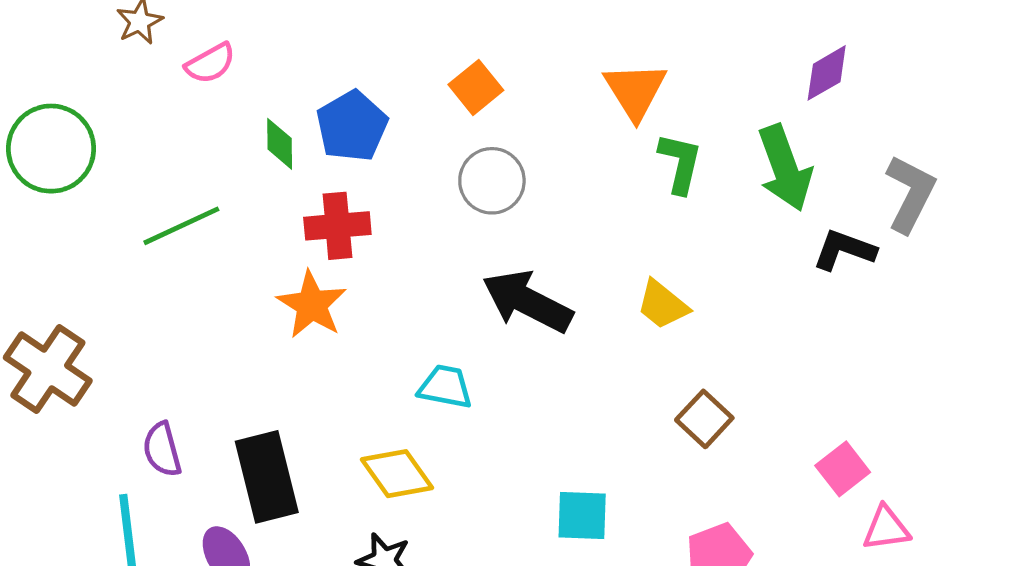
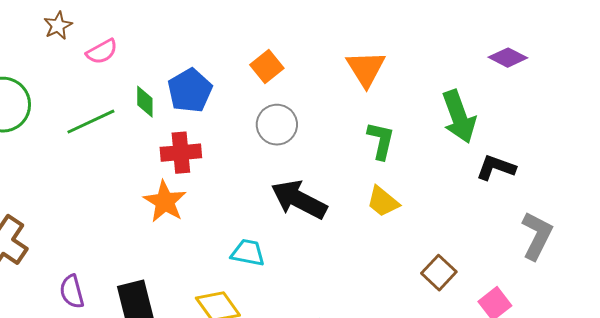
purple diamond: (827, 73) -> (508, 58), moved, turned 57
green L-shape: (680, 163) -> (381, 141), moved
gray L-shape: (910, 194) -> (537, 236), moved
green line: (181, 226) -> (91, 122), moved
brown square: (704, 419) -> (439, 273), moved

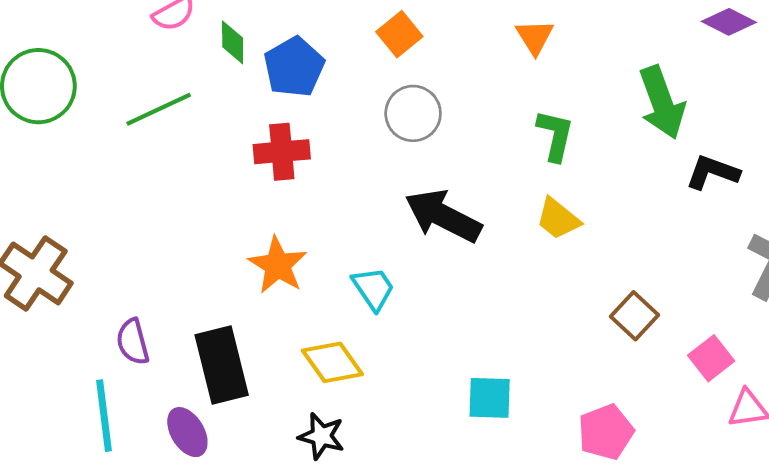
orange triangle: (366, 69) -> (535, 37), size x0.7
green diamond: (145, 102) -> (233, 42), moved
orange star: (165, 202) -> (278, 265), moved
cyan trapezoid: (248, 253) -> (373, 288), turned 45

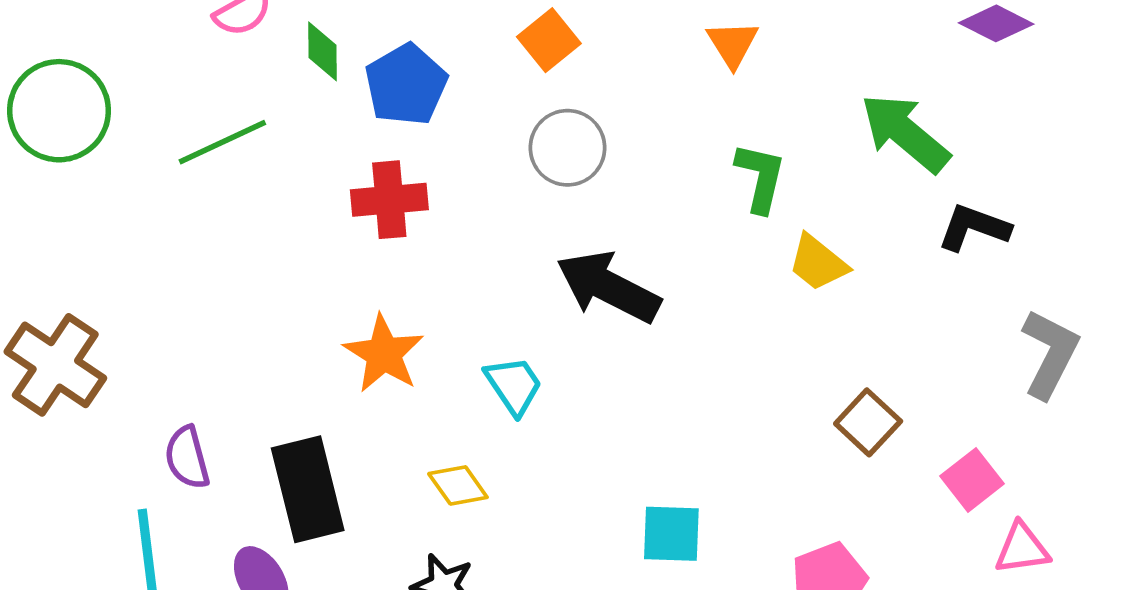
green arrow: (662, 102) -> (905, 133), turned 150
yellow trapezoid: (558, 219) -> (818, 263), moved
yellow diamond: (332, 362) -> (458, 485), size x0.7

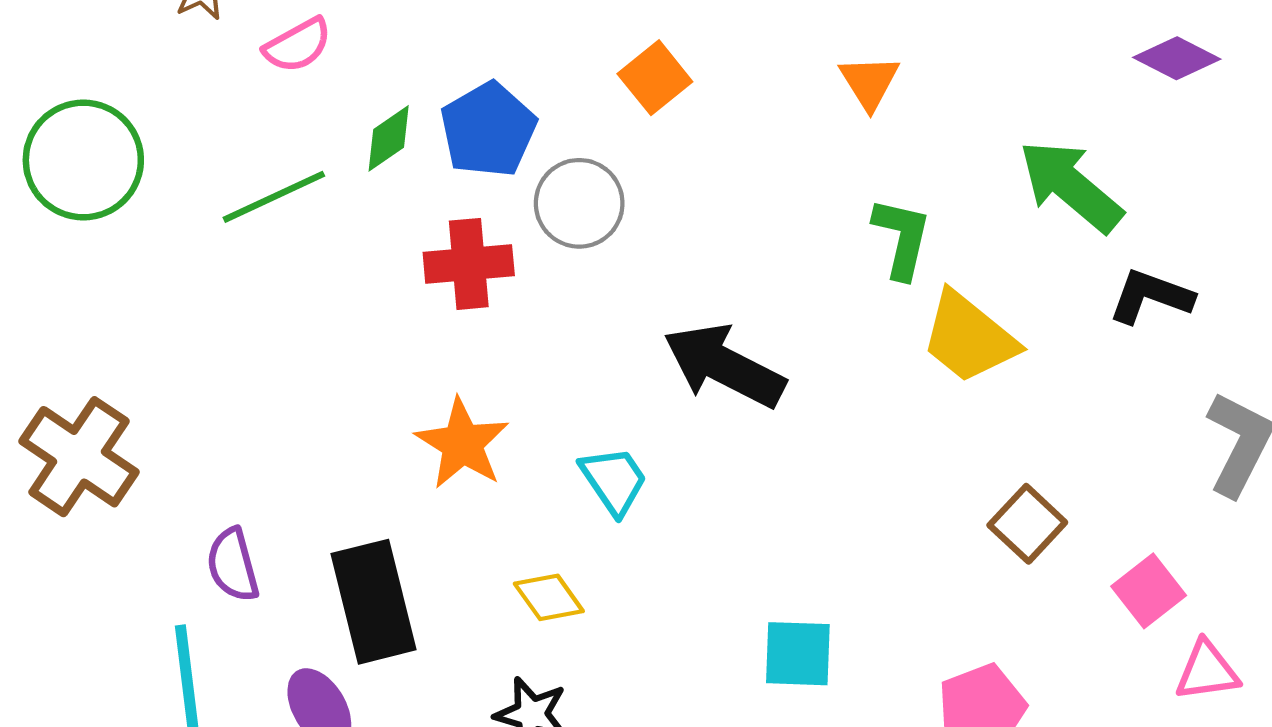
green diamond: (323, 51) -> (389, 138), moved, turned 56
gray circle: (567, 148) -> (579, 203), moved
yellow trapezoid: (818, 263) -> (969, 338), size x1.4

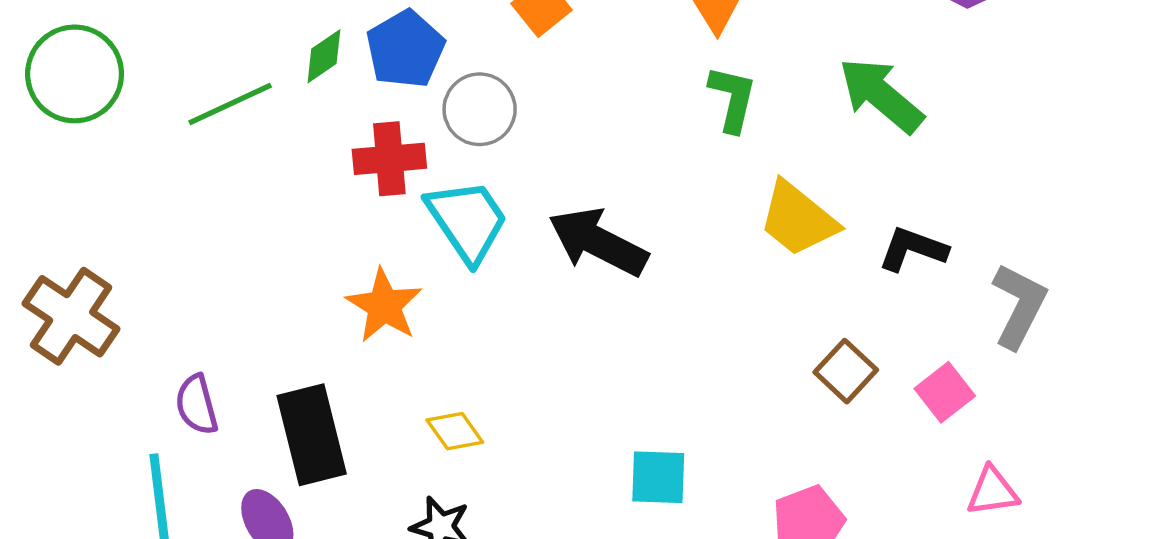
green L-shape: (902, 238) -> (733, 99), moved
black L-shape: (1151, 296) -> (913, 249), moved
cyan trapezoid: (614, 480) -> (467, 221), moved, size x1.5
pink square: (1149, 591) -> (945, 392), moved

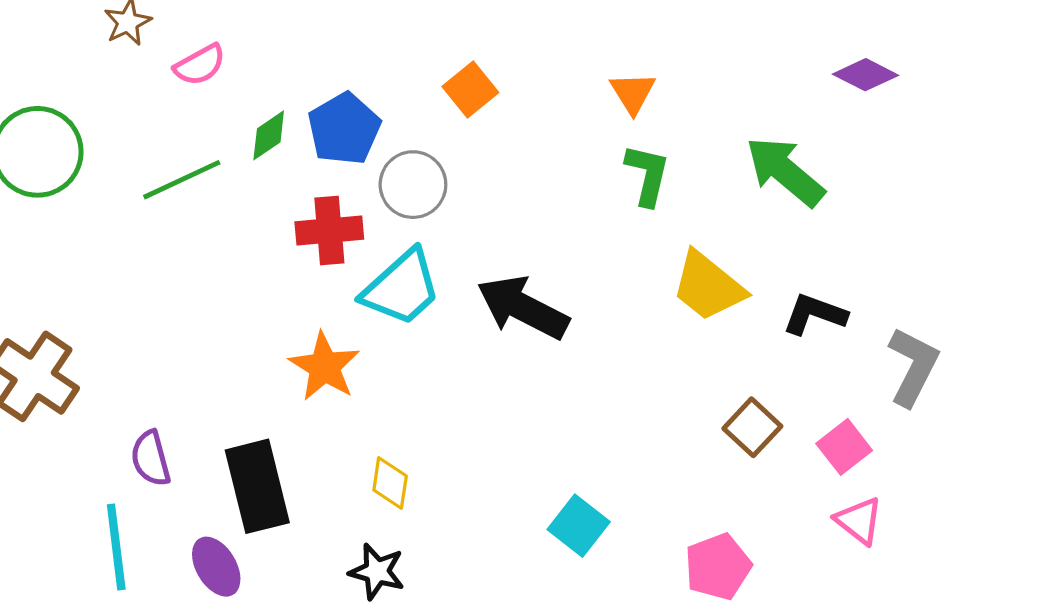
cyan trapezoid: (467, 221) -> (402, 288), turned 82
yellow diamond: (455, 431) -> (390, 483), turned 44
cyan square: (658, 477) -> (579, 526), turned 36
pink triangle: (993, 491) -> (859, 521), moved, turned 46

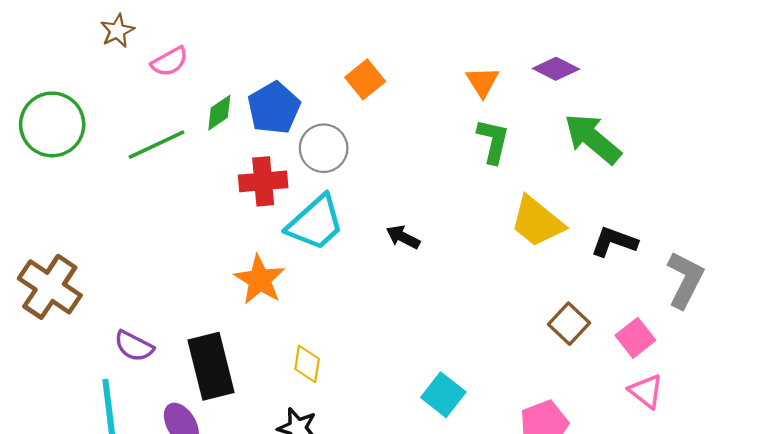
purple diamond: (866, 75) -> (556, 69), moved
black arrow: (523, 308) -> (403, 237), size x0.5
purple semicircle: (151, 458) -> (134, 346), turned -48

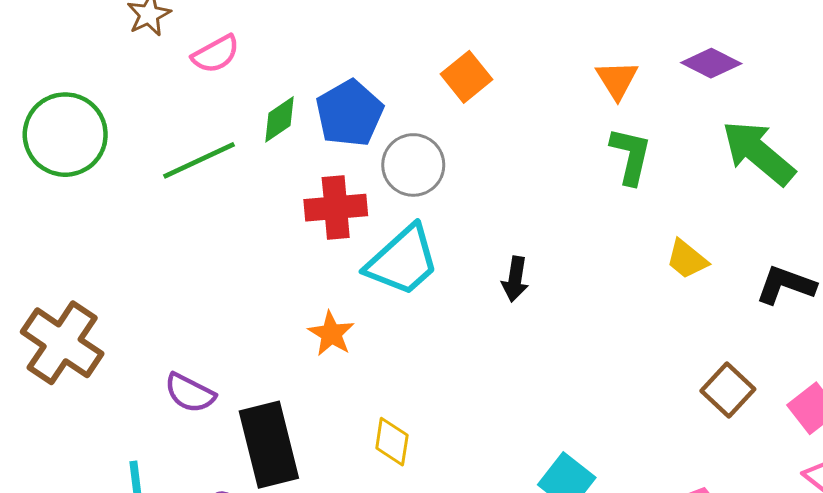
yellow trapezoid: (537, 222) -> (687, 259), size x0.6
black arrow: (403, 237) -> (515, 279), turned -108
orange star: (260, 280) -> (331, 334), size x0.7
purple semicircle: (134, 346) -> (190, 393), moved

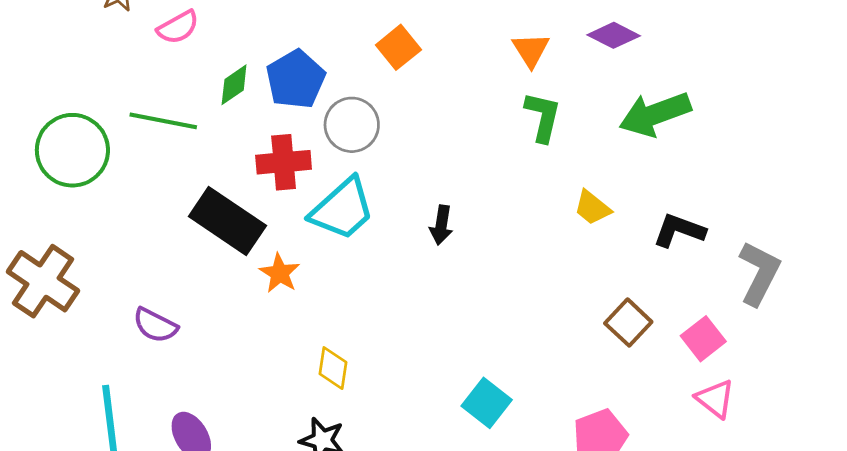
green circle: (65, 135) -> (72, 150), moved
green arrow: (758, 153) -> (655, 114), turned -60
green line: (199, 160) -> (163, 121), turned 36
black rectangle: (269, 445) -> (227, 221), moved, turned -42

